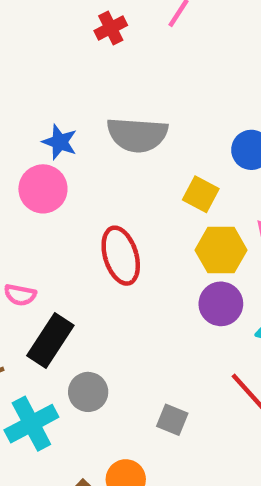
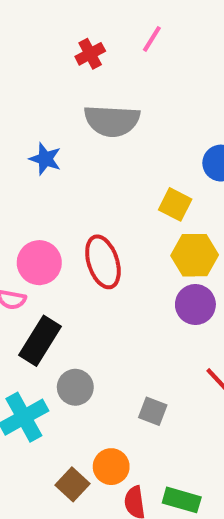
gray semicircle: (137, 135) -> (112, 121), moved
pink circle: (43, 189) -> (39, 263), moved

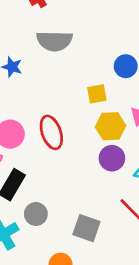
yellow square: (175, 204) -> (97, 94), turned -36
gray square: (153, 411) -> (86, 228), size x1.5

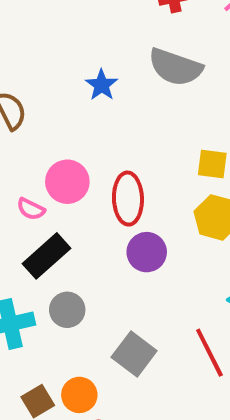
purple circle: (112, 158) -> (147, 252), moved

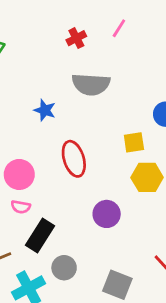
pink circle: (67, 182) -> (19, 174), moved
red ellipse: (128, 199) -> (74, 159), moved

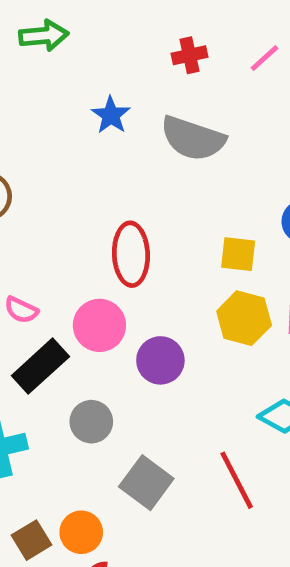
blue star: (45, 110) -> (111, 115), moved
pink circle: (19, 174) -> (99, 325), moved
gray circle: (64, 268) -> (91, 422), moved

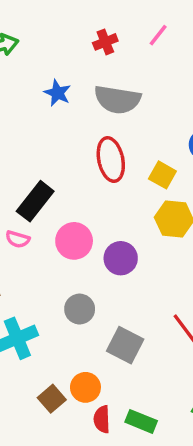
red ellipse: (131, 254) -> (111, 160), moved
yellow square: (238, 254) -> (162, 175), turned 32
black rectangle: (40, 366) -> (35, 201), moved

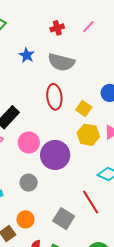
purple circle: (121, 258) -> (55, 155), size x1.5
gray square: (125, 345) -> (64, 219), moved
orange circle: (85, 387) -> (25, 219), moved

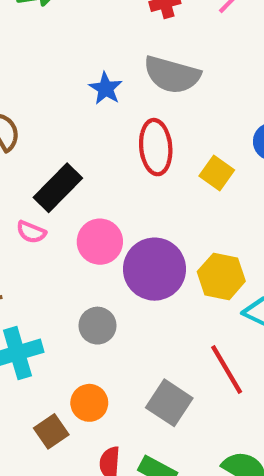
blue star: (27, 55) -> (106, 88), moved
yellow hexagon: (88, 135) -> (221, 276), moved

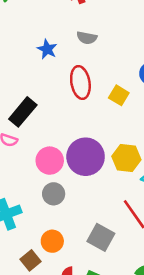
gray semicircle: (172, 75) -> (87, 38), size x0.6
pink circle: (100, 242) -> (50, 161), moved

